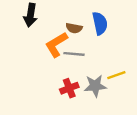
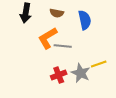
brown semicircle: (74, 28) -> (57, 13), moved
gray star: (95, 86) -> (81, 73), turned 30

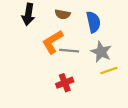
gray star: (81, 73) -> (101, 52), moved

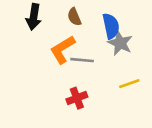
brown semicircle: (63, 14) -> (74, 17), turned 56
gray star: (101, 52) -> (120, 43), moved

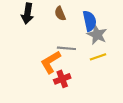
orange L-shape: (62, 50) -> (51, 62), moved
yellow line: (129, 84) -> (98, 57), moved

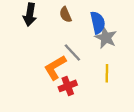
gray line: (66, 48) -> (72, 53), turned 42
yellow line: (98, 57) -> (107, 73), moved, turned -70

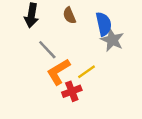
gray line: (72, 53) -> (47, 50), moved
yellow line: (107, 73) -> (87, 72), moved, turned 54

